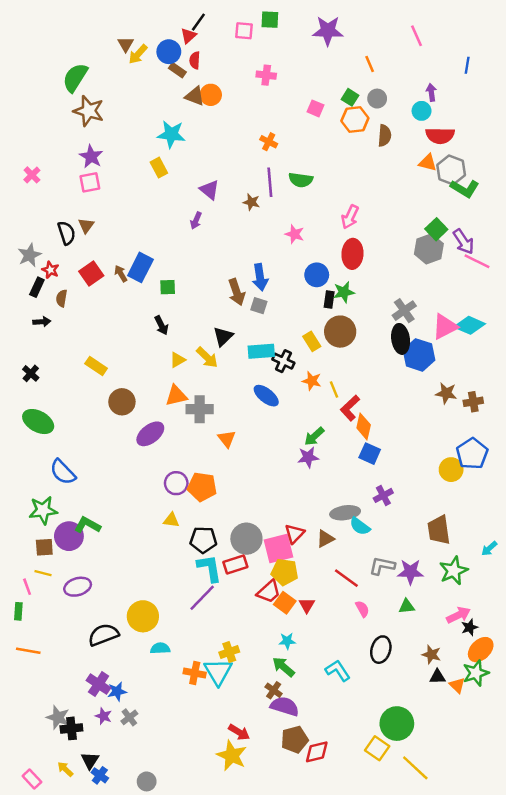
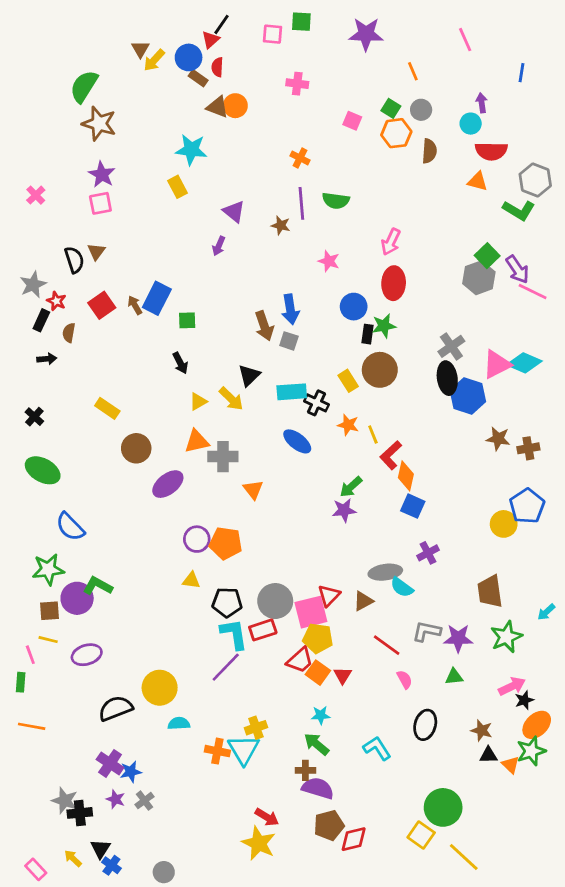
gray hexagon: (451, 170) -> (535, 180), moved
brown cross: (274, 690) -> (305, 770), turned -35

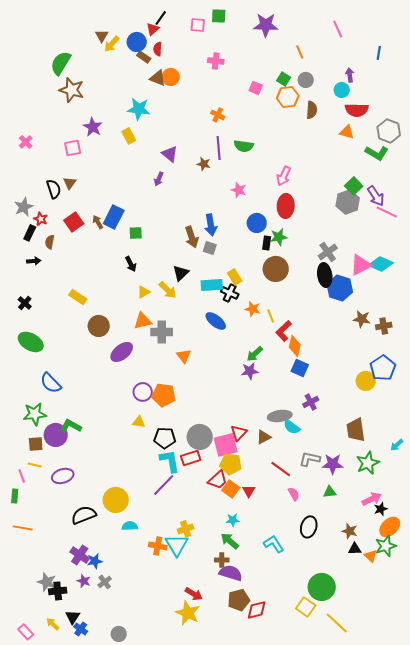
purple star: (102, 174) -> (93, 127), moved
yellow rectangle: (348, 381) -> (235, 277), moved

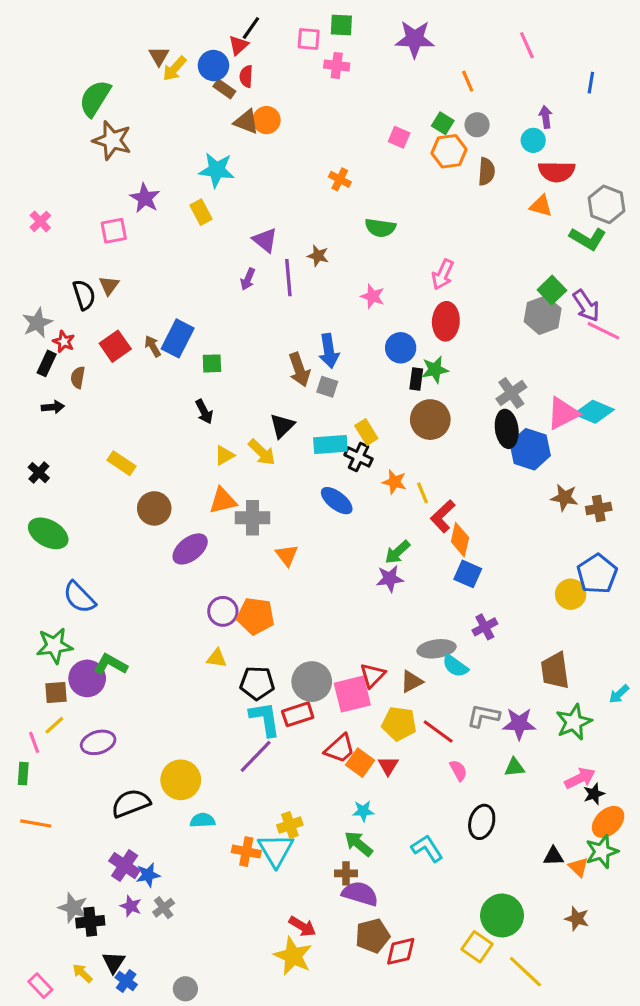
pink cross: (216, 61) -> (337, 66), moved
purple line: (219, 148) -> (288, 278), moved
yellow pentagon: (231, 464) -> (399, 724), moved
yellow line: (35, 465) -> (54, 725), turned -56
brown star: (350, 531) -> (577, 919), moved

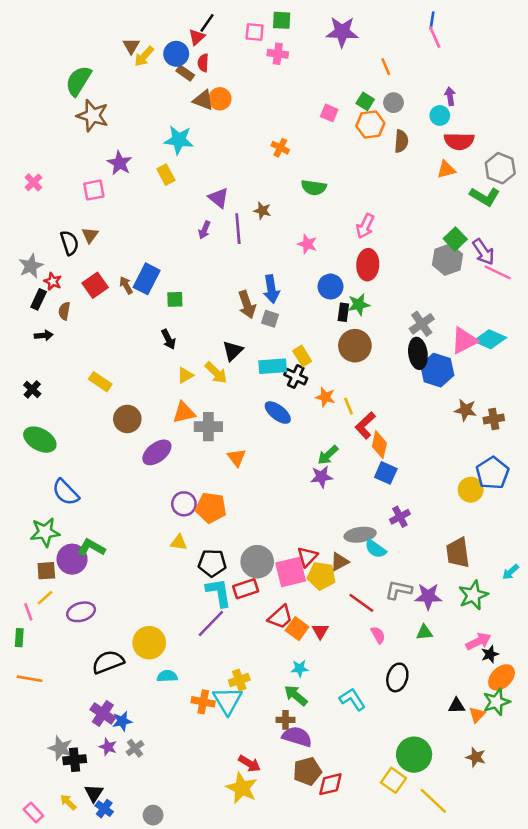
blue line: (591, 83) -> (432, 20), moved
orange triangle: (541, 206) -> (446, 170), turned -30
yellow pentagon: (399, 724) -> (321, 576), moved
orange triangle: (578, 867) -> (477, 715), turned 30

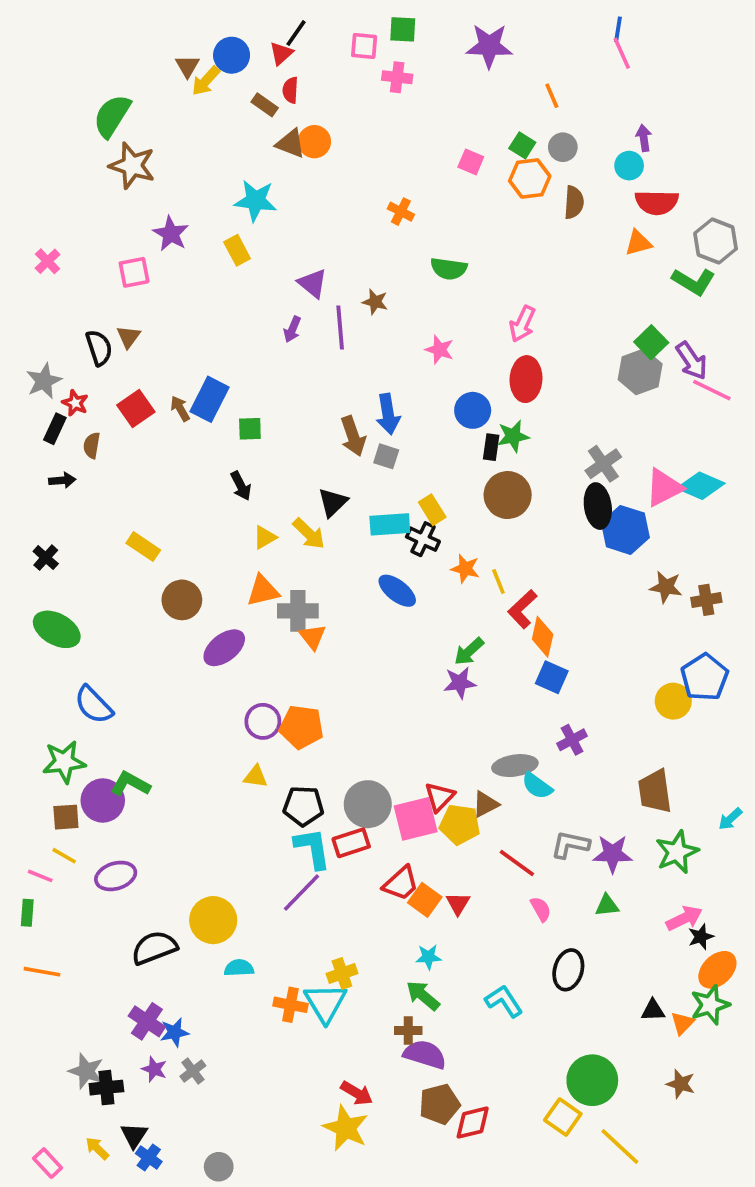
blue circle: (176, 54) -> (232, 55), moved
orange triangle: (237, 458) -> (313, 637), moved
yellow line: (45, 598) -> (64, 856), turned 72
pink line: (28, 612) -> (40, 876), turned -48

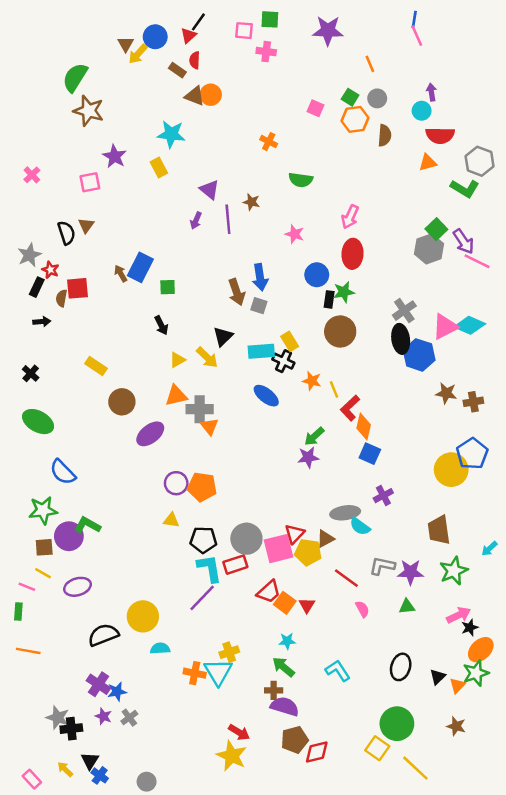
red square: (136, 409) -> (78, 288), moved, turned 30
yellow circle: (673, 701) -> (451, 470), size x1.4
black ellipse: (568, 970) -> (401, 667), moved
black triangle: (653, 1010) -> (438, 677), turned -42

